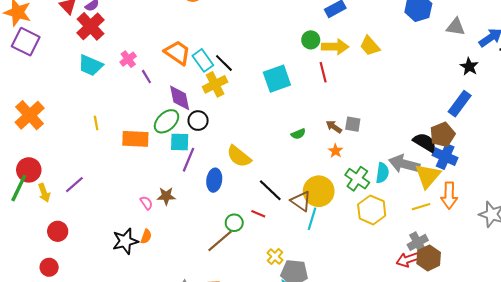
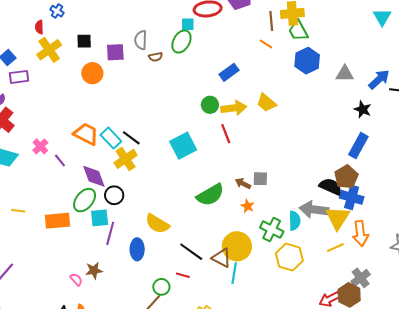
yellow line: (96, 123) -> (18, 211), turned -64
green semicircle: (298, 134) -> (210, 195), size x2.0
gray cross: (418, 242) -> (361, 278), moved

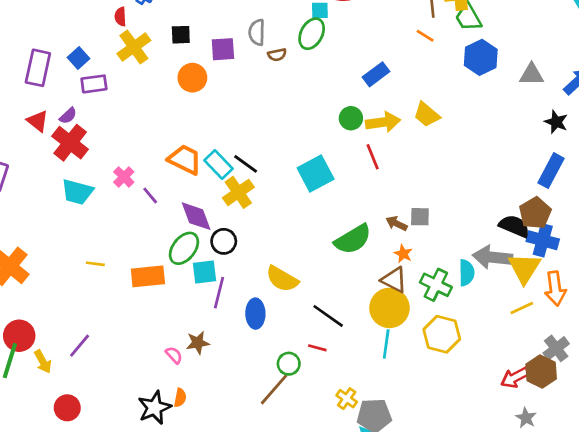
yellow hexagon: (289, 257) -> (442, 334), moved
brown triangle: (222, 258) -> (394, 280), moved

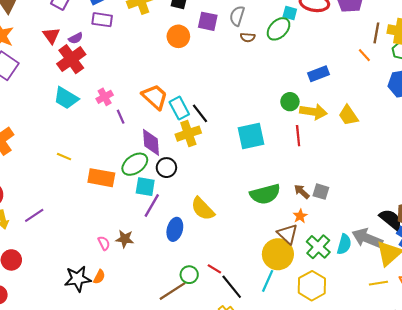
black line: (328, 316) -> (232, 287), moved

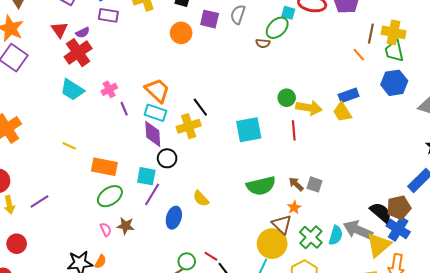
brown semicircle: (248, 37) -> (263, 43), moved
blue rectangle: (319, 74) -> (349, 95), moved
cyan rectangle: (179, 108) -> (155, 113), moved, turned -45
green ellipse: (135, 164) -> (110, 196), moved
yellow semicircle: (203, 209) -> (201, 199), size x0.7

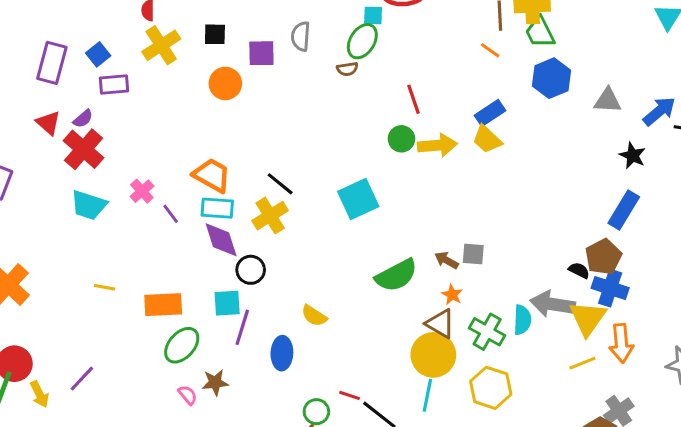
red line: (294, 130) -> (414, 99), moved
black semicircle: (381, 212) -> (579, 270), size x0.6

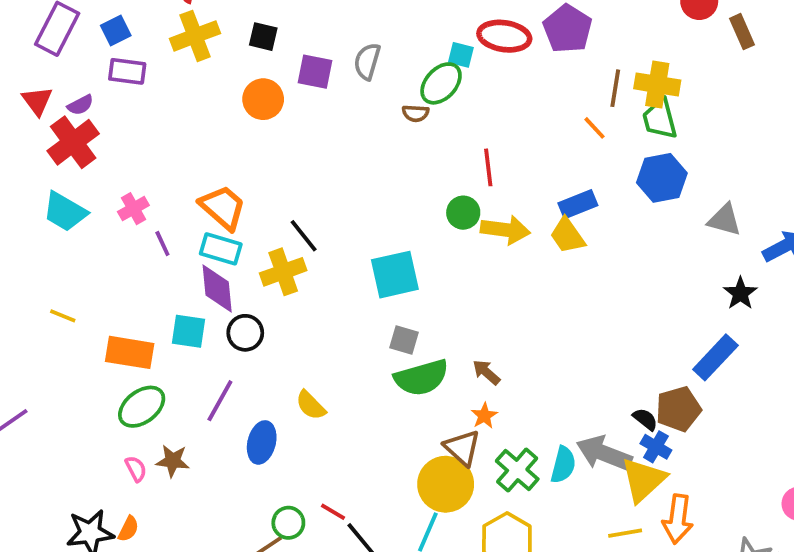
gray square: (473, 254) -> (404, 340), moved
blue cross: (610, 288) -> (656, 447), moved, size x0.7
cyan square: (227, 303) -> (188, 331), moved

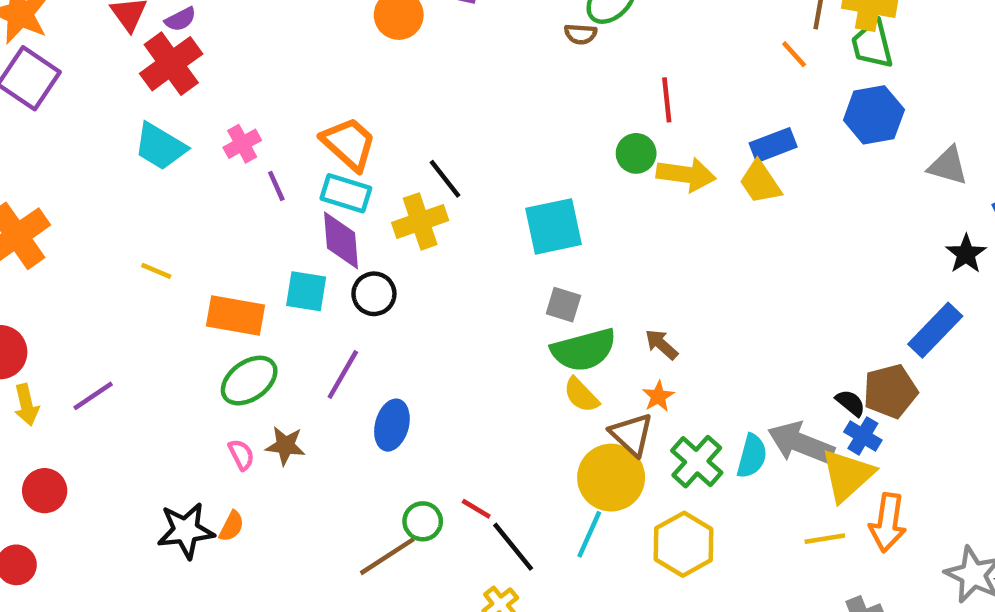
yellow semicircle: (311, 405) -> (581, 395), moved

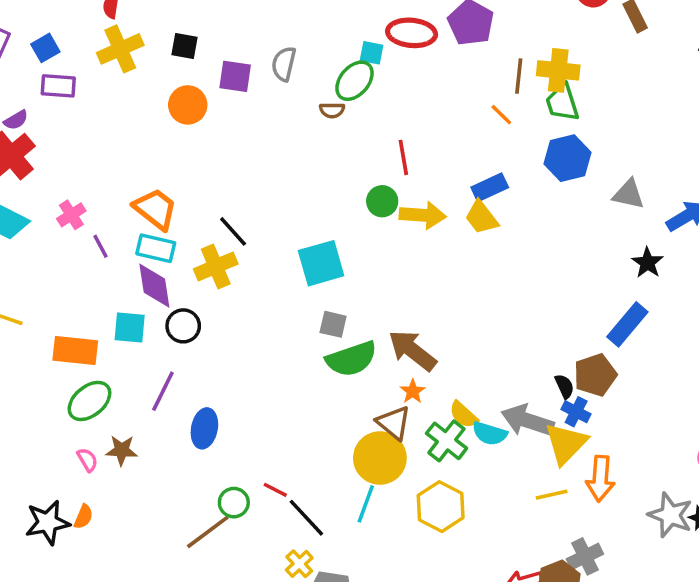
brown arrow: (661, 344) -> (412, 350), size x1.8
yellow semicircle: (581, 395) -> (464, 415), moved
black semicircle: (850, 403) -> (564, 386), turned 30
cyan semicircle: (752, 456) -> (490, 433), turned 96

